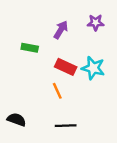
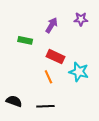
cyan star: (93, 68) -> (79, 72), moved
black line: (66, 126) -> (45, 106), moved

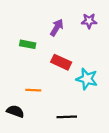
orange line: (48, 77) -> (33, 90), moved, turned -64
black line: (45, 106) -> (67, 117), moved

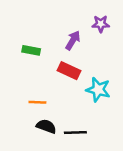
purple arrow: (57, 28) -> (73, 40), moved
black semicircle: (15, 111) -> (46, 126), moved

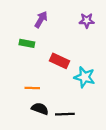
purple arrow: (73, 40) -> (41, 19), moved

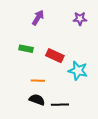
green rectangle: (27, 43) -> (26, 49), moved
orange line: (32, 88) -> (38, 81), moved

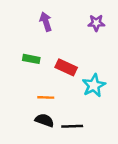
purple arrow: (38, 18) -> (46, 22), turned -49
cyan star: (78, 71) -> (94, 85), turned 30

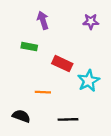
green rectangle: (31, 59) -> (29, 47), moved
black semicircle: (45, 120) -> (21, 116), moved

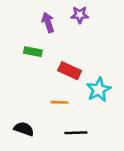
purple star: (91, 21) -> (80, 15), moved
orange line: (43, 92) -> (59, 102), moved

